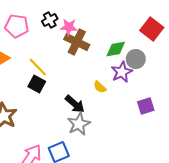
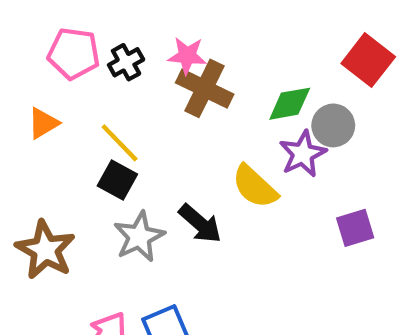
black cross: (50, 20) -> (126, 62), moved
yellow semicircle: (100, 87) -> (255, 187), size x1.6
gray star: (79, 124) -> (139, 237), moved

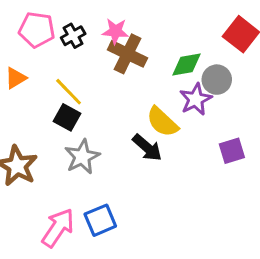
black arrow: (200, 224) -> (147, 148), moved

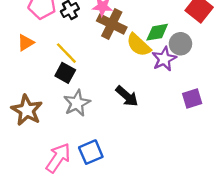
yellow semicircle: (162, 122) -> (139, 45), moved

